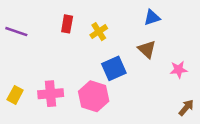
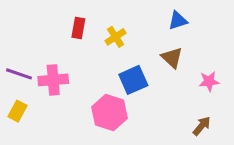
purple line: (16, 32) -> (19, 74), moved
pink cross: (51, 94) -> (53, 80), moved
brown arrow: (186, 108) -> (202, 126), moved

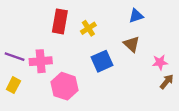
red rectangle: (78, 28) -> (60, 21), size x1.5
pink hexagon: (110, 113) -> (65, 86), moved
brown arrow: (202, 126) -> (167, 82), moved

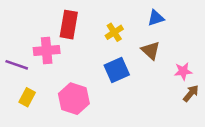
yellow cross: (88, 28) -> (114, 32), moved
pink cross: (41, 61) -> (47, 51), moved
yellow rectangle: (13, 85) -> (27, 97), moved

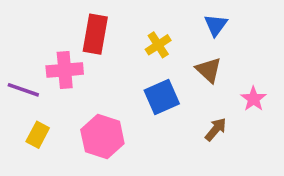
blue triangle: (156, 18) -> (216, 25), turned -36
pink star: (183, 71) -> (253, 99), turned -30
brown arrow: (191, 93) -> (216, 129), moved

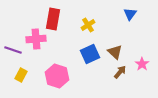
blue triangle: (216, 25) -> (130, 14), moved
brown triangle: (209, 70) -> (115, 52), moved
pink star: (253, 99) -> (142, 64), moved

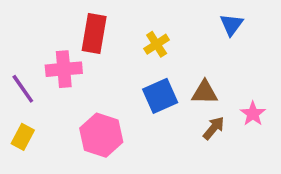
purple line: (13, 50) -> (23, 89), turned 36
brown triangle: (115, 52) -> (205, 92), turned -42
yellow rectangle: (21, 75) -> (23, 137), moved

